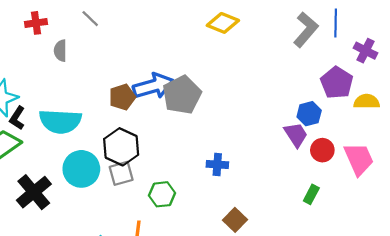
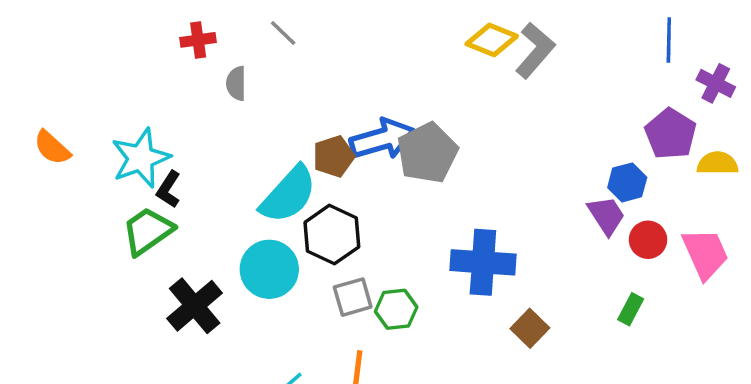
gray L-shape: (306, 30) -> (535, 50), moved
cyan semicircle: (60, 121) -> (288, 195), moved, turned -51
blue cross: (217, 165) -> (483, 262), size x1.8
gray square: (121, 173) -> (353, 297), moved
brown square: (235, 220) -> (530, 328), moved

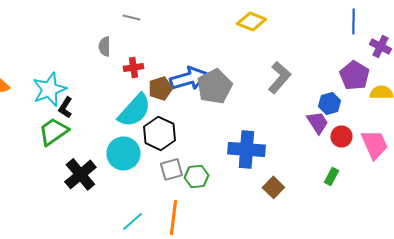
gray line: (283, 33) -> (131, 17), turned -30
red cross: (198, 40) -> (133, 67), moved
gray L-shape: (535, 50) -> (279, 77), moved

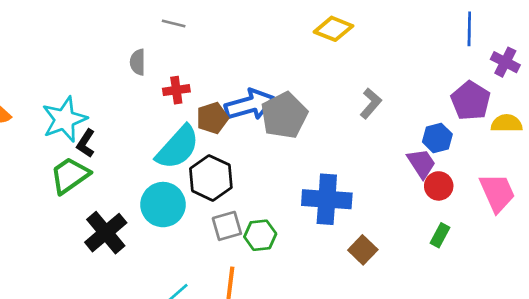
gray L-shape: (279, 77) -> (371, 103), size x0.7
red circle: (341, 136) -> (439, 186), moved

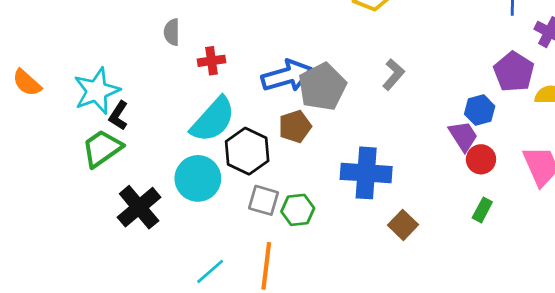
gray L-shape: (371, 103) -> (393, 74), moved
brown pentagon: (212, 118) -> (295, 126), moved
gray square: (227, 226) -> (264, 200), turned 32

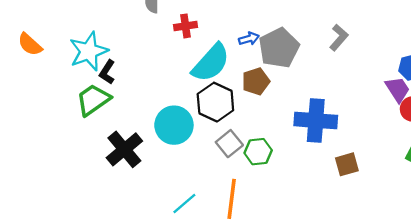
blue arrow: (287, 76) -> (249, 39), size x0.5
cyan semicircle: (213, 120) -> (211, 63), moved
gray square: (264, 200) -> (229, 144), turned 35
brown square: (403, 225) -> (347, 164), turned 30

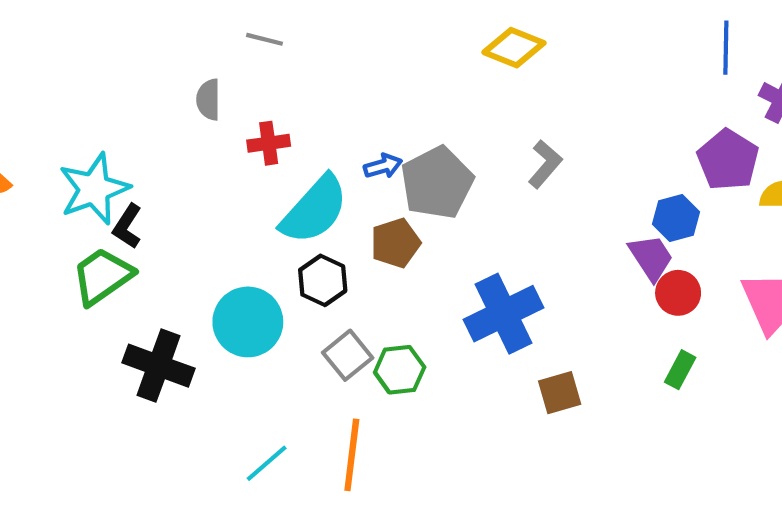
black hexagon: (215, 102) -> (323, 280), size x0.7
blue cross: (316, 121) -> (504, 314), turned -30
black cross: (124, 149) -> (158, 366), turned -30

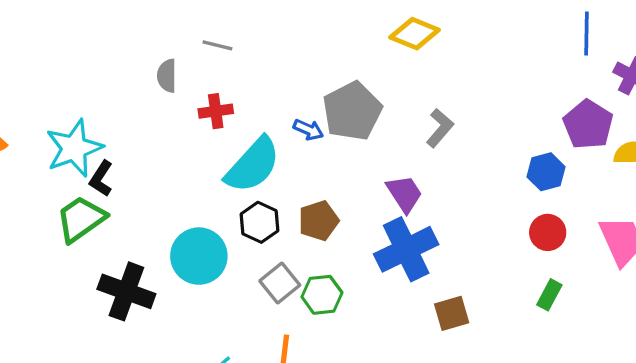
gray line: (264, 39) -> (217, 45), moved
blue arrow: (383, 166) -> (308, 130), turned 40
gray pentagon: (437, 183) -> (352, 111), moved
brown pentagon: (395, 243) -> (319, 221), moved
purple trapezoid: (651, 258) -> (404, 194), moved

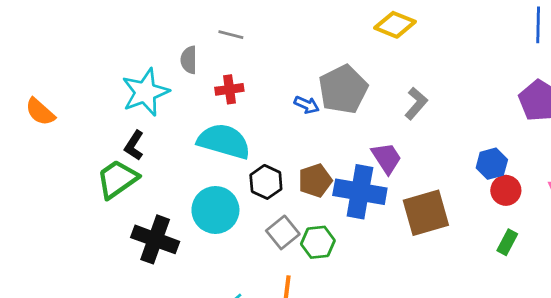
cyan star: (74, 148) -> (145, 92), moved
cyan semicircle: (253, 165) -> (224, 141), moved, turned -116
blue hexagon: (546, 172) -> (492, 164), moved
blue cross: (406, 249) -> (360, 192), moved, turned 36
brown square: (452, 313) -> (426, 213), moved, size x1.6

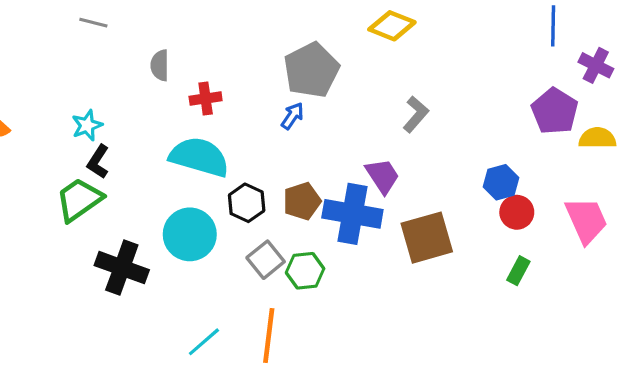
gray line: (231, 35) -> (93, 23), moved
gray pentagon: (343, 89) -> (311, 70), moved
cyan star: (145, 92) -> (87, 125), moved, size x0.6
blue arrow: (307, 105) -> (292, 116), turned -80

